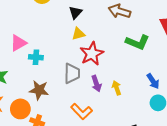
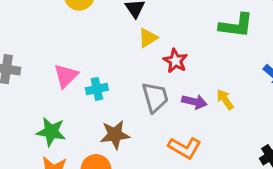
red star: (92, 54) -> (175, 61), size x0.7
purple arrow: (96, 84) -> (194, 102), turned -42

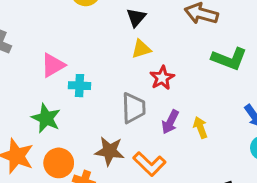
purple arrow: (194, 102) -> (170, 122), turned 90
green star: (51, 132) -> (46, 118), moved
brown star: (115, 135) -> (109, 151), moved

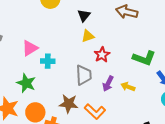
green L-shape: (229, 59) -> (144, 58), moved
yellow arrow: (200, 127) -> (128, 87), turned -48

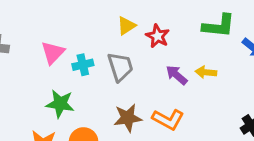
yellow triangle: (88, 36) -> (126, 26), moved
gray trapezoid: (84, 75) -> (120, 67), moved
purple arrow: (108, 84) -> (177, 75), turned 119

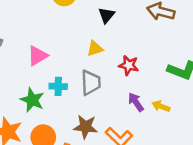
yellow triangle: (126, 26) -> (95, 48), moved
red star: (158, 36) -> (129, 65), turned -30
cyan cross: (83, 65) -> (58, 86), moved

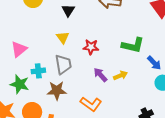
yellow triangle: (95, 48) -> (63, 37), turned -40
yellow arrow: (161, 106) -> (120, 75), turned 144
brown star: (85, 127) -> (57, 91), moved

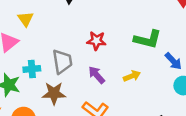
yellow triangle: (63, 37) -> (26, 19), moved
purple arrow: (100, 75) -> (97, 75), moved

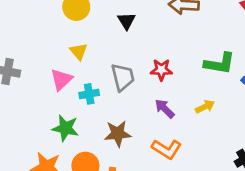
gray trapezoid: (62, 62) -> (123, 77), moved
cyan cross: (32, 69) -> (89, 94), moved

